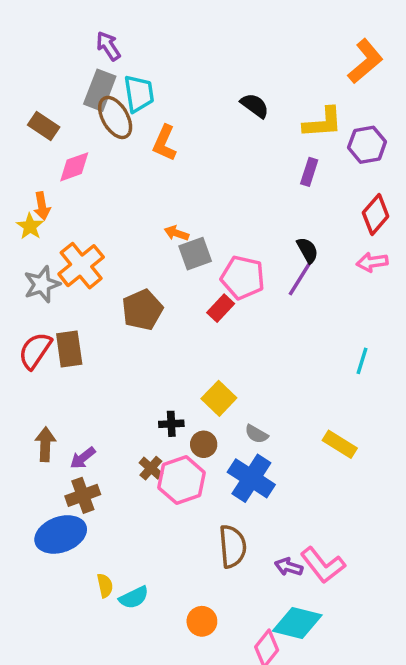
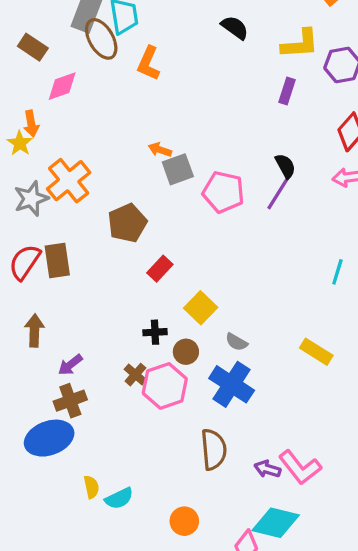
red rectangle: (221, 308) -> (160, 269), moved
brown arrow: (45, 444) -> (34, 331), moved

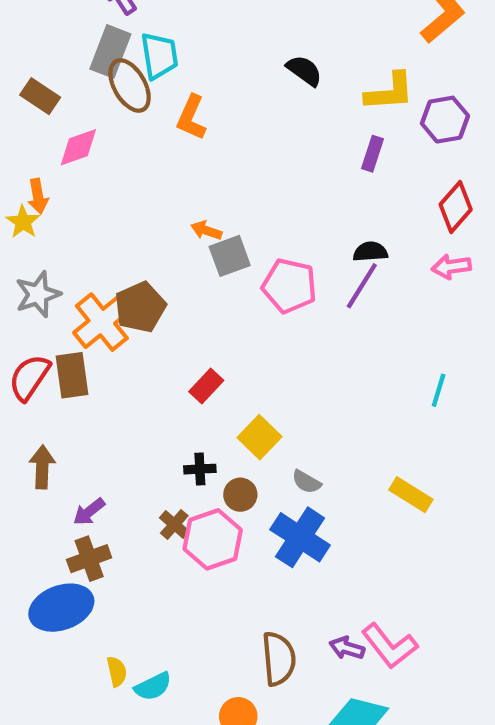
black semicircle: (285, 166) -> (370, 252), turned -65
orange cross: (69, 181) -> (102, 322), moved
brown pentagon: (127, 223) -> (140, 307), moved
brown semicircle: (214, 449) -> (279, 659), moved

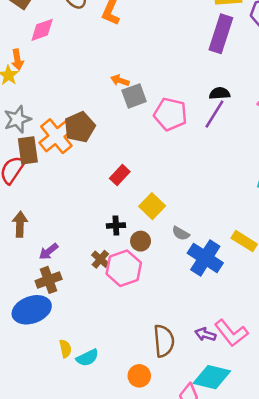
purple rectangle: (372, 154) -> (221, 34), size x1.8
brown rectangle: (72, 375) -> (28, 150), moved
blue cross: (300, 537) -> (205, 258), moved

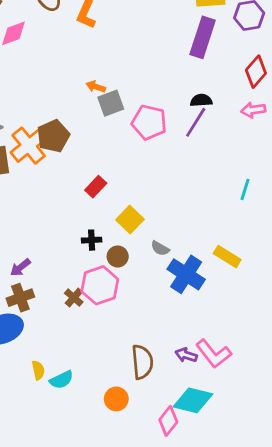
brown cross: (100, 259) -> (74, 298), moved

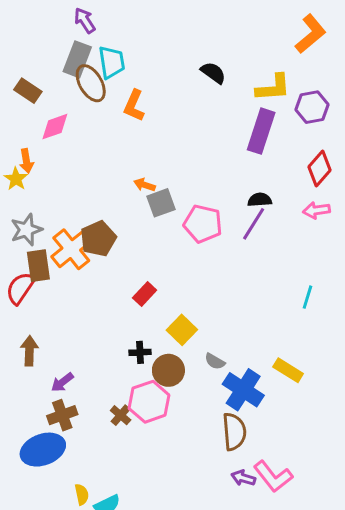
brown circle: (118, 257) -> (168, 370), size x1.4
brown semicircle: (142, 362) -> (234, 432), moved

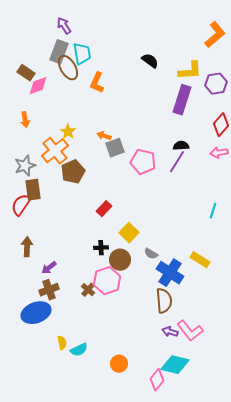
pink diamond: (55, 127) -> (38, 86), moved
yellow star: (16, 179) -> (68, 132), moved
orange cross: (71, 249) -> (55, 151), moved

